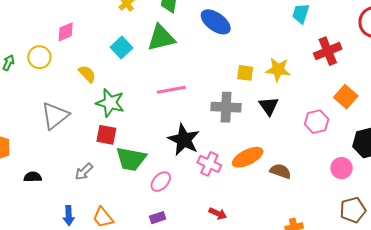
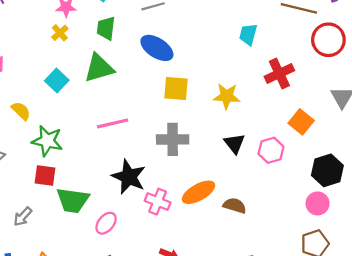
yellow square: (245, 73) -> (176, 88), moved, size x1.4
black triangle: (269, 106) -> (234, 143), moved
pink circle: (342, 168) -> (318, 203), moved

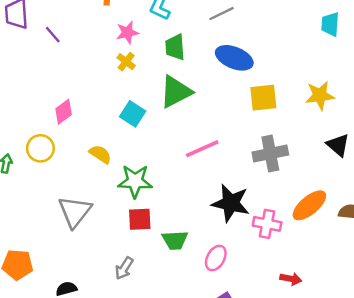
green trapezoid: (73, 200) -> (175, 240), size x0.7

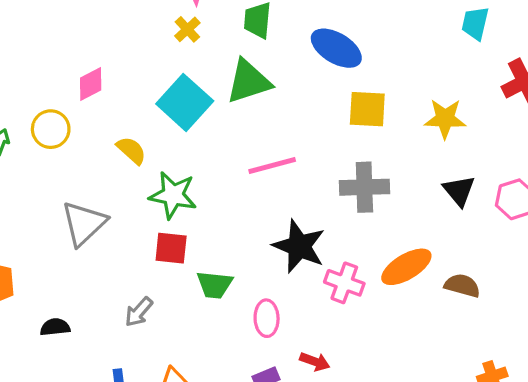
cyan square: (133, 114) -> (185, 102), size x1.5
pink ellipse: (216, 258) -> (267, 318), turned -40
red arrow: (291, 279) -> (315, 362), moved

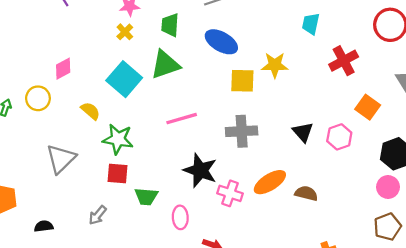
yellow star: (445, 119) -> (275, 65), moved

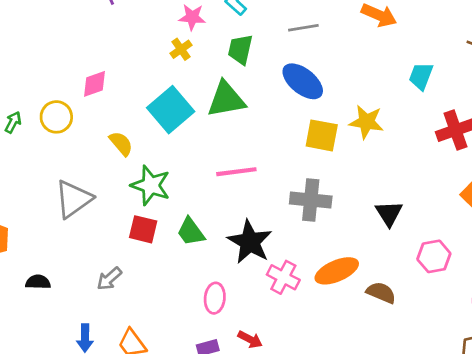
pink hexagon: (339, 137) -> (434, 256), moved
green trapezoid: (146, 196) -> (191, 232), moved, turned 40

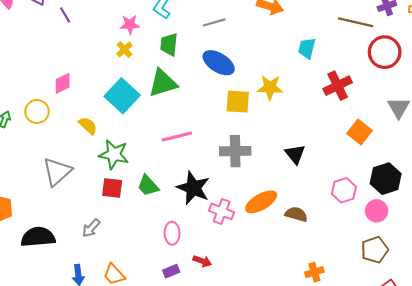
pink hexagon: (434, 256) -> (344, 190), moved
black semicircle: (38, 282) -> (38, 237), size x1.8

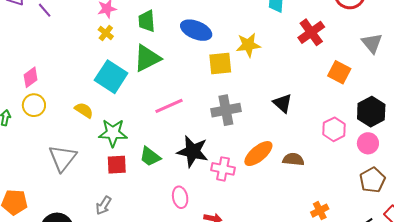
pink diamond: (63, 83) -> (31, 77), moved

